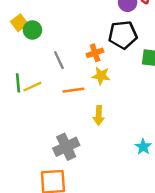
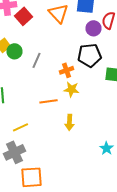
gray line: (59, 60) -> (36, 60), moved, turned 49
yellow line: (32, 87) -> (20, 127), moved
gray cross: (66, 147) -> (14, 152), moved

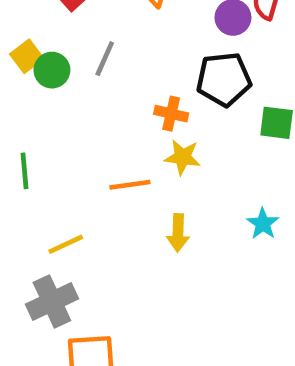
gray line: (36, 60) -> (105, 59), moved
orange cross: (66, 70) -> (171, 114), turned 32
cyan star: (106, 148) -> (263, 224), moved

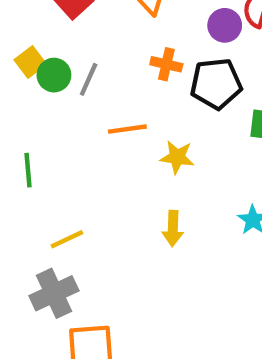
gray line: (105, 59) -> (89, 79), moved
orange cross: (171, 114) -> (166, 64), moved
orange line: (130, 185) -> (127, 129), moved

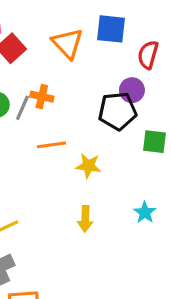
purple circle: (225, 25) -> (132, 90), moved
orange cross: (166, 64) -> (42, 97), moved

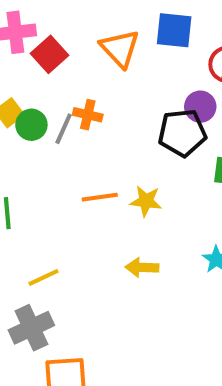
orange line: (51, 145) -> (100, 197), moved
yellow arrow: (85, 219) -> (142, 267), turned 90

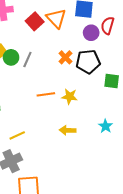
red square: (50, 54) -> (35, 21), moved
purple circle: (200, 107) -> (91, 33), moved
orange cross: (88, 115) -> (65, 57), moved, turned 32

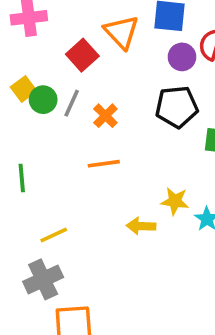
red square: (35, 21) -> (82, 55), moved
orange cross: (65, 57) -> (105, 116), moved
yellow star: (70, 96) -> (175, 201), moved

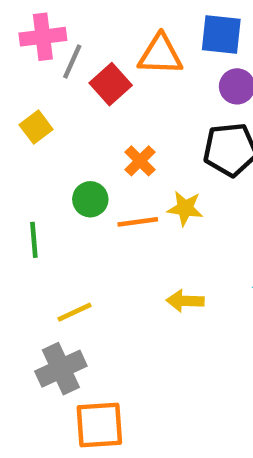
orange triangle: (121, 32) -> (160, 55), turned -45
green circle: (43, 100) -> (90, 199), moved
gray line: (72, 103) -> (72, 62), moved
yellow star: (175, 201) -> (185, 208), moved

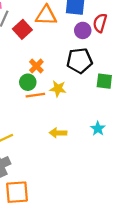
green circle: (90, 199) -> (28, 82), moved

